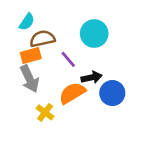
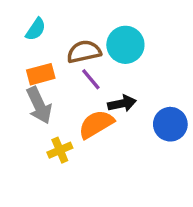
brown semicircle: (42, 39) -> (84, 52), moved
blue circle: (112, 93) -> (170, 124), moved
yellow cross: (45, 112) -> (60, 150), turned 30

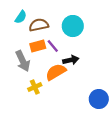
brown semicircle: (84, 52) -> (39, 25), moved
orange rectangle: (41, 74) -> (38, 46), moved
blue circle: (170, 124) -> (99, 99), moved

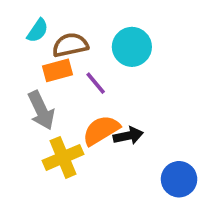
orange rectangle: (38, 46) -> (58, 70), moved
black arrow: (71, 60) -> (128, 136), moved
yellow cross: (35, 87) -> (63, 157), size x1.5

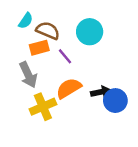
brown semicircle: (70, 45) -> (48, 31), turned 35
black arrow: (128, 136) -> (101, 92), moved
blue circle: (179, 179) -> (115, 101), moved

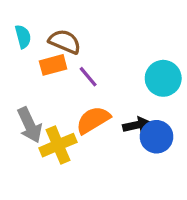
cyan semicircle: (26, 21) -> (23, 37), moved, turned -49
cyan circle: (90, 32) -> (163, 78), moved
gray arrow: (28, 75) -> (30, 125), moved

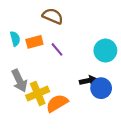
cyan semicircle: (23, 37) -> (15, 39), moved
brown semicircle: (65, 42) -> (53, 16), moved
orange semicircle: (93, 120) -> (57, 103), moved

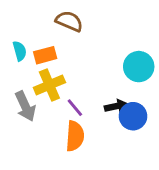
purple line: (57, 49) -> (75, 108), moved
yellow cross: (38, 94) -> (49, 85), moved
orange semicircle: (57, 103) -> (75, 136), turned 125

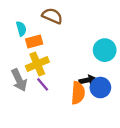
cyan semicircle: (20, 51) -> (21, 29), moved
purple line: (75, 108) -> (43, 84), moved
orange semicircle: (75, 136) -> (78, 93), moved

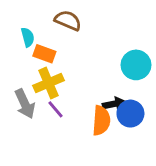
orange rectangle: (34, 42) -> (44, 54), turned 35

